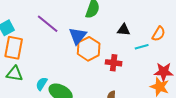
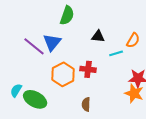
purple line: (48, 24) -> (34, 46), moved
orange hexagon: (89, 49) -> (63, 74), moved

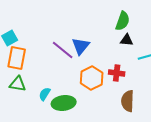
green semicircle: (67, 15) -> (123, 21), moved
green ellipse: (35, 99) -> (64, 103), turned -35
brown semicircle: (86, 104) -> (128, 101), moved, size x1.5

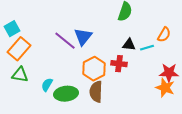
black triangle: (127, 40) -> (129, 45), moved
orange rectangle: (17, 58) -> (19, 49), turned 30
brown semicircle: (128, 101) -> (96, 92), moved

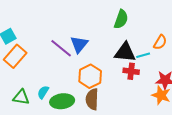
black triangle: (129, 45) -> (125, 52), size x1.6
red cross: (119, 64) -> (131, 71), moved
green triangle: (20, 75) -> (21, 97), moved

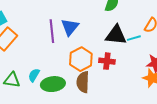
purple line: (61, 48) -> (52, 31), turned 45
red cross: (131, 71) -> (107, 61), moved

